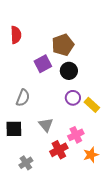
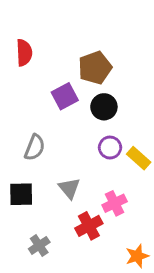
orange star: (91, 155) -> (137, 256), moved

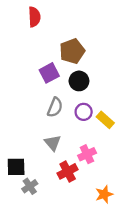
red semicircle: (24, 53) -> (34, 17), moved
gray semicircle: (35, 148) -> (55, 107), moved
black square: (21, 194) -> (16, 167), moved

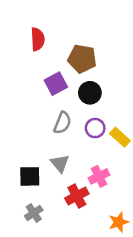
red semicircle: (34, 17) -> (38, 39), moved
brown pentagon: (72, 51) -> (82, 59), turned 30
black square: (16, 167) -> (30, 176), moved

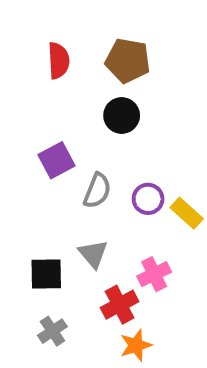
brown pentagon: (82, 59) -> (128, 61), moved
purple square: (56, 84) -> (57, 160), moved
black circle: (90, 93) -> (122, 115), moved
orange star: (119, 222) -> (136, 345), moved

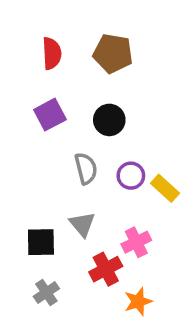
black circle: (122, 115) -> (109, 120), moved
purple square: (57, 160) -> (50, 115), moved
gray semicircle: (97, 191) -> (86, 168), turned -36
orange star: (136, 345) -> (138, 301), moved

